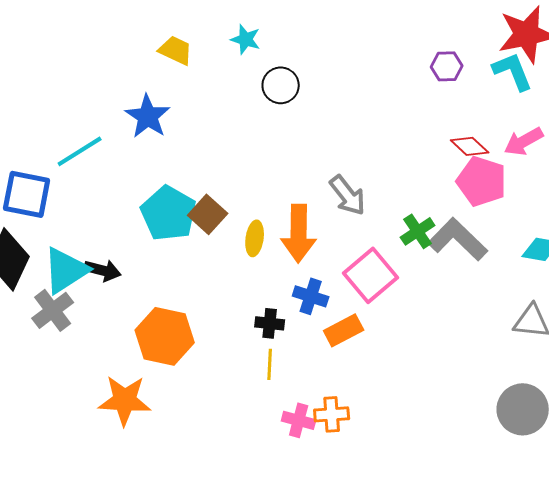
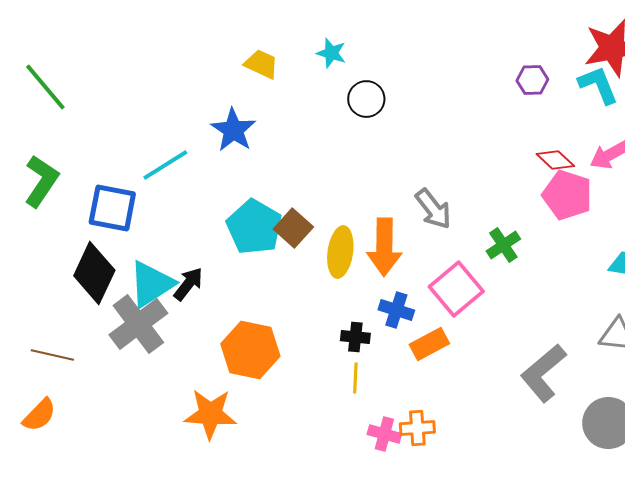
yellow ellipse: (255, 238) -> (340, 252), size x1.4
gray L-shape: (458, 239) -> (543, 373), moved, turned -84
black arrow: (103, 270) -> (188, 284), turned -66
gray cross: (53, 310) -> (138, 324), size x1.4

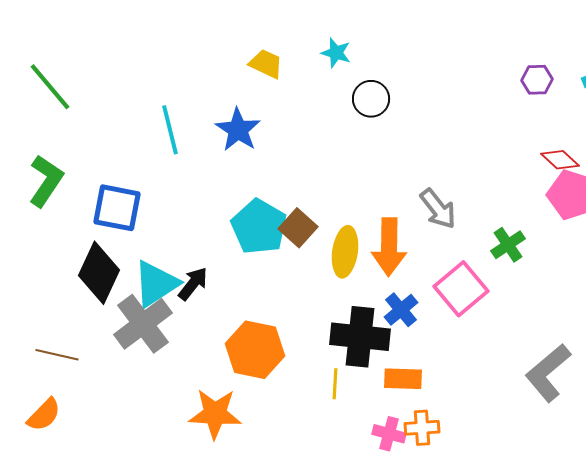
cyan line: (165, 165) -> (170, 130), moved, turned -72
blue cross: (396, 310) -> (401, 310), turned 32
black cross: (355, 337) -> (360, 337), size x2.0
orange rectangle: (429, 344) -> (403, 379), moved, turned 30
yellow line: (355, 378) -> (335, 384), moved

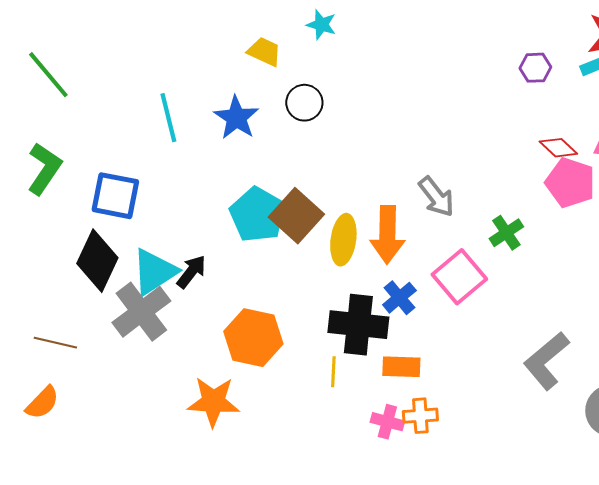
cyan star: (336, 53) -> (321, 25), moved
black circle: (371, 99) -> (304, 103), moved
brown square: (298, 228) -> (296, 216), size x1.4

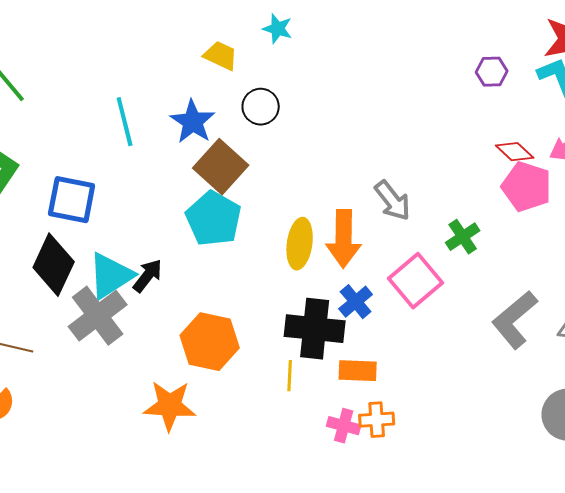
brown square: (296, 216) -> (221, 167), moved
gray L-shape: (546, 361) -> (515, 320), moved

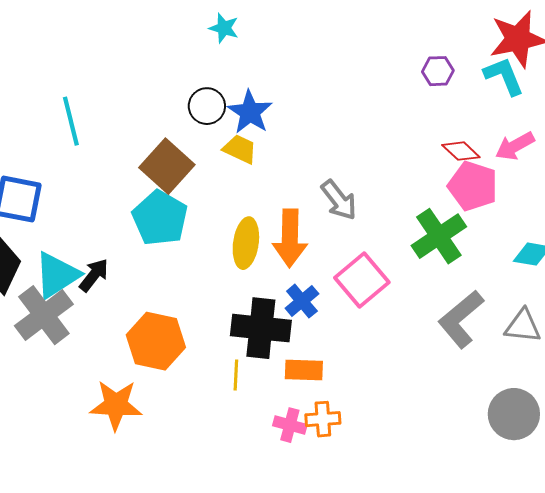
yellow trapezoid: (221, 56) -> (240, 149), moved
blue star: (193, 122) -> (250, 112), moved
green cross: (463, 237) -> (439, 236), moved, size x1.6

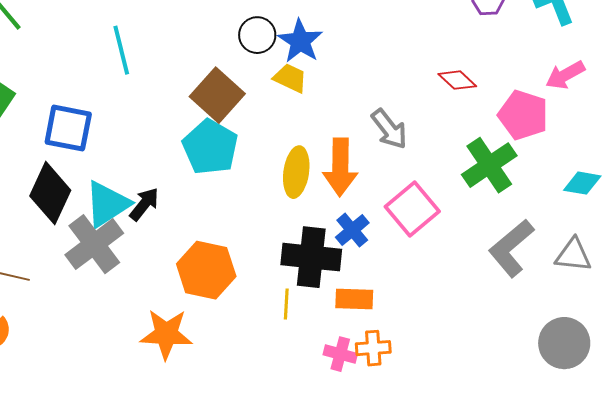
red diamond: (461, 151) -> (457, 80), moved

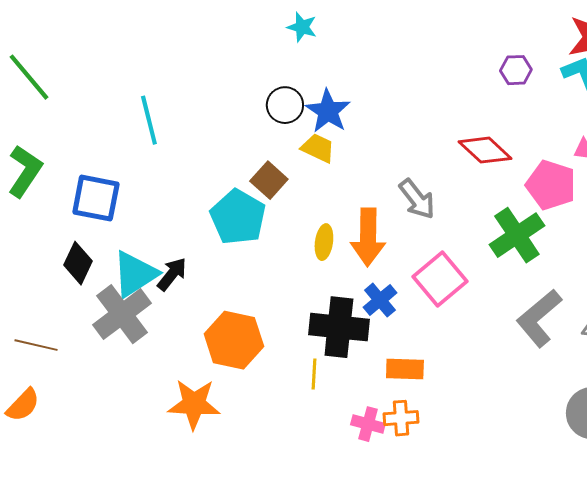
red diamond: (457, 80) -> (485, 150), size x1.4
brown square: (217, 95) -> (269, 180), moved, size x0.7
yellow ellipse: (296, 172) -> (324, 242), size x0.7
black diamond: (50, 193) -> (78, 263), size x0.7
orange rectangle: (354, 299) -> (405, 369), moved

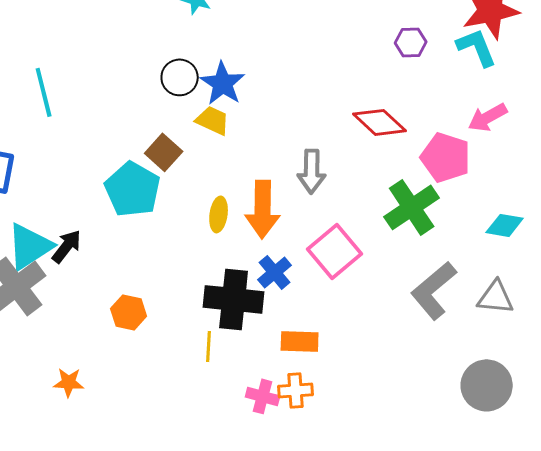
gray arrow: (417, 199) -> (312, 171), turned 39
orange hexagon: (234, 340) -> (129, 312), size x0.6
orange star: (194, 404) -> (69, 382), moved, size x0.6

